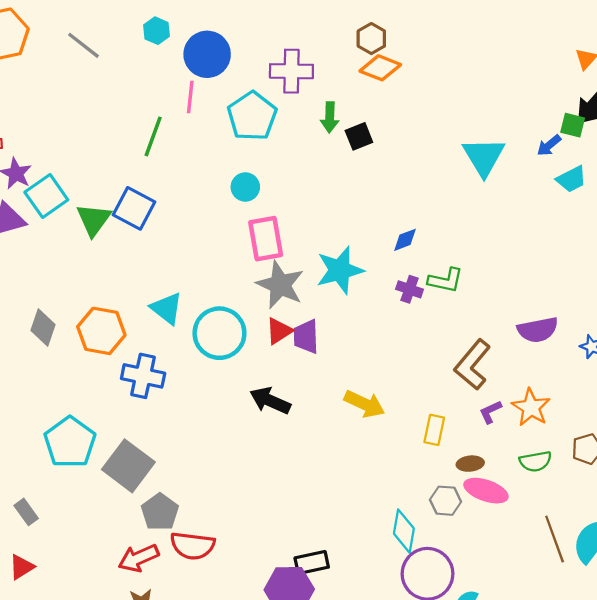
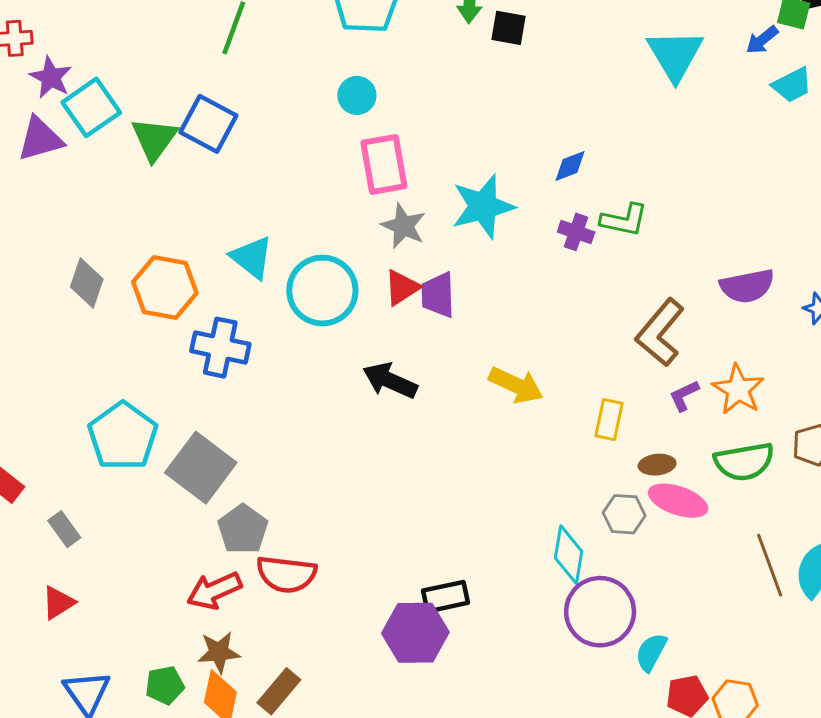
black square: (359, 136) -> (508, 28), turned 32
gray star: (280, 285) -> (403, 226), size x0.7
green semicircle: (535, 461) -> (744, 462), size x1.4

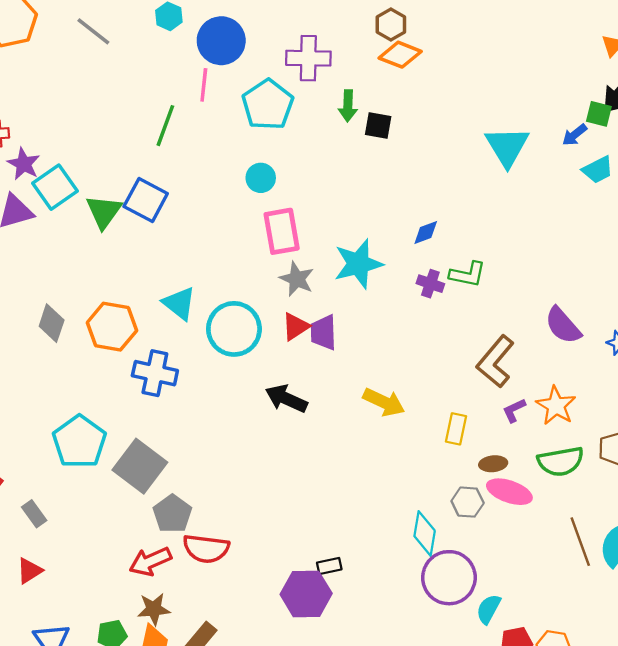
purple semicircle: (747, 286) -> (563, 325), turned 60
black rectangle: (445, 597) -> (329, 566), size x0.7

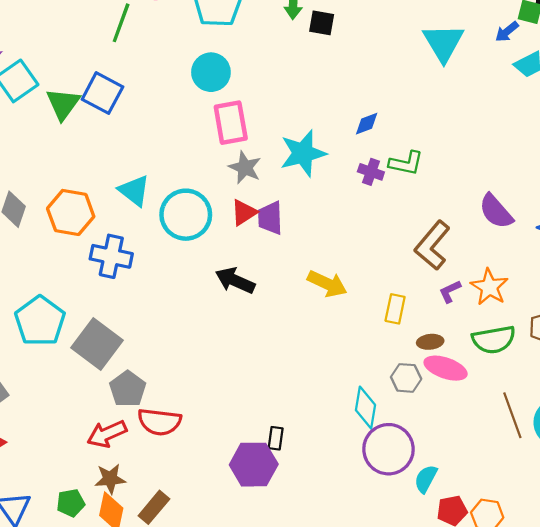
cyan circle: (261, 178) -> (211, 72), size x1.4
black rectangle: (329, 566) -> (276, 438), turned -70

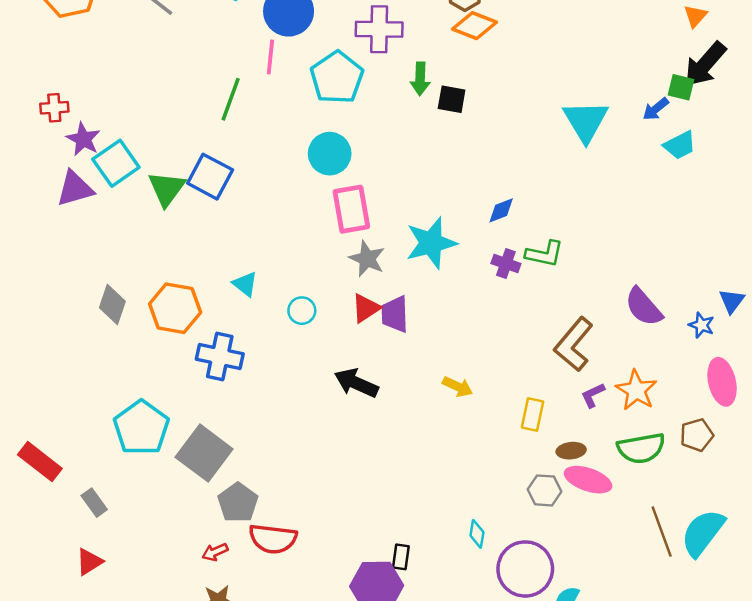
cyan triangle: (134, 191) -> (245, 284), size x0.7
cyan circle: (186, 215) -> (302, 311), size x0.5
yellow arrow: (327, 284) -> (458, 387), size x0.7
cyan diamond: (366, 408) -> (477, 534), moved, size x0.6
red arrow: (107, 434) -> (215, 552), size x0.6

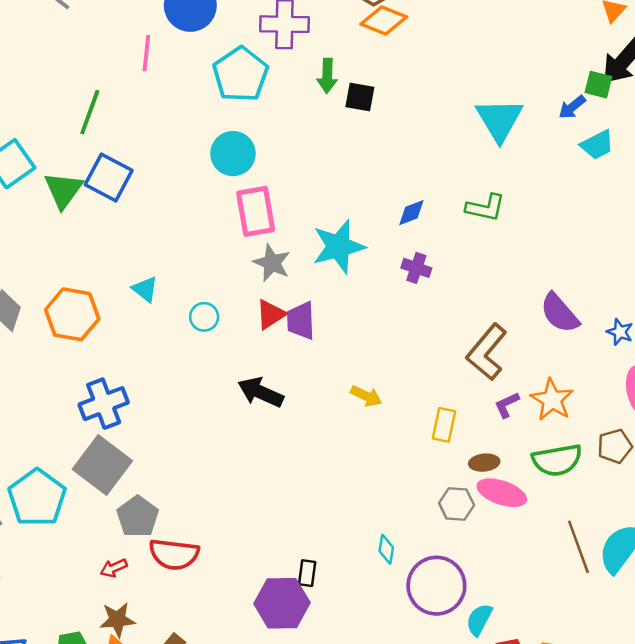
pink line: (270, 57) -> (146, 53), moved
green line: (231, 99) -> (90, 112), moved
green L-shape: (545, 254) -> (485, 208), moved
blue cross: (220, 356) -> (104, 404), moved, turned -33
cyan pentagon: (141, 428) -> (37, 498), moved

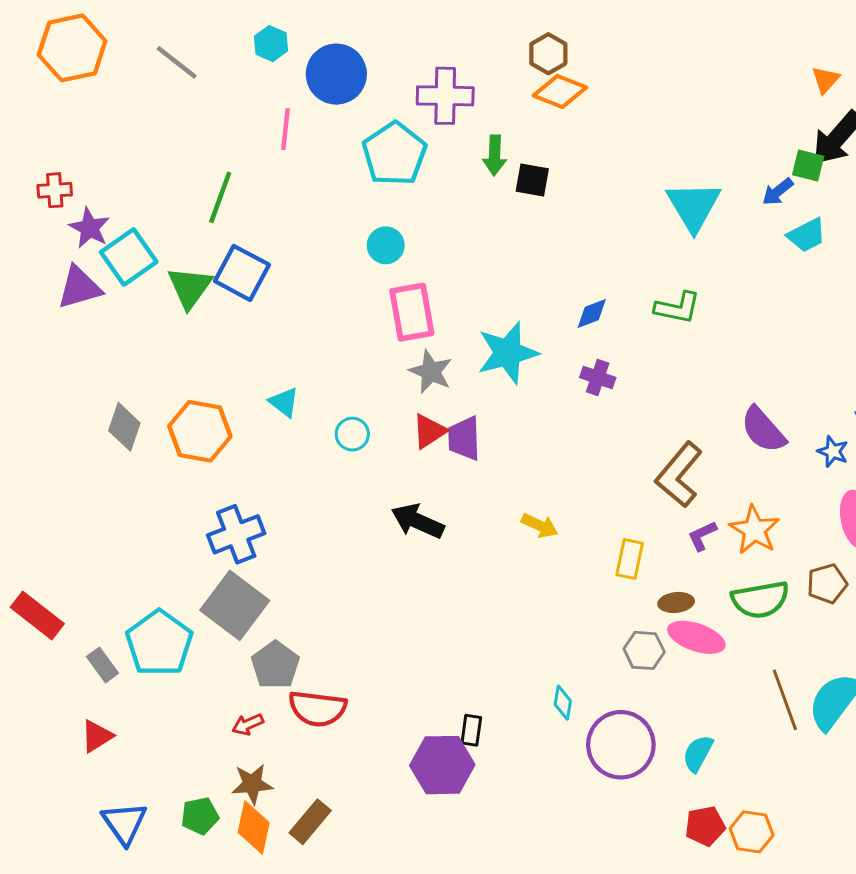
cyan circle: (233, 154) -> (386, 245), size x0.7
cyan semicircle: (479, 620) -> (698, 753), moved

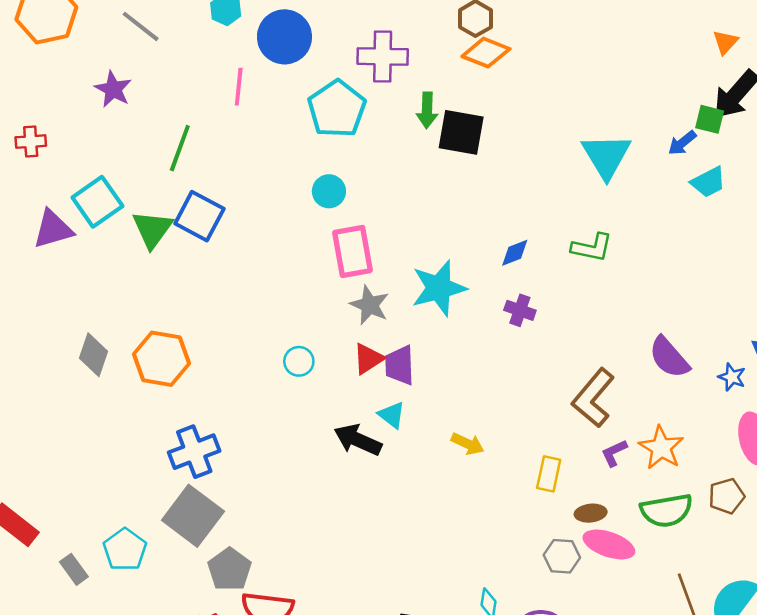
black square: (532, 180) -> (461, 132), size x1.5
purple star: (90, 228) -> (113, 89), moved
cyan triangle: (284, 402) -> (392, 415), moved
cyan pentagon: (159, 643) -> (125, 550), size x0.7

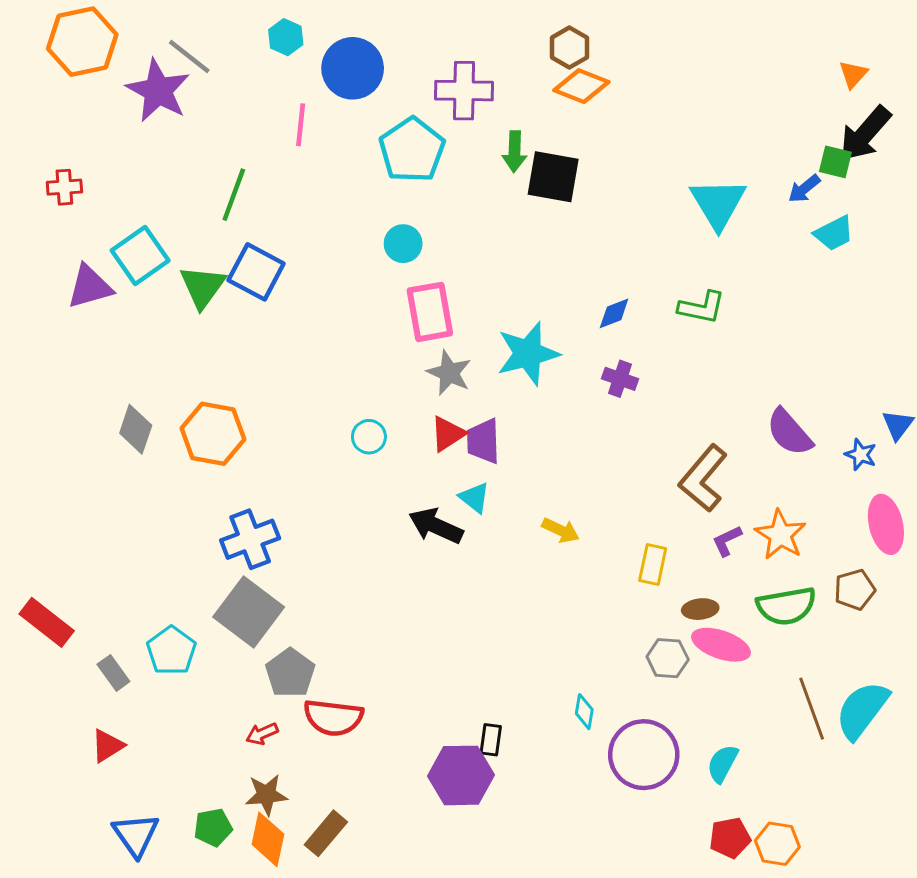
purple star: (113, 89) -> (158, 91), moved, size x1.5

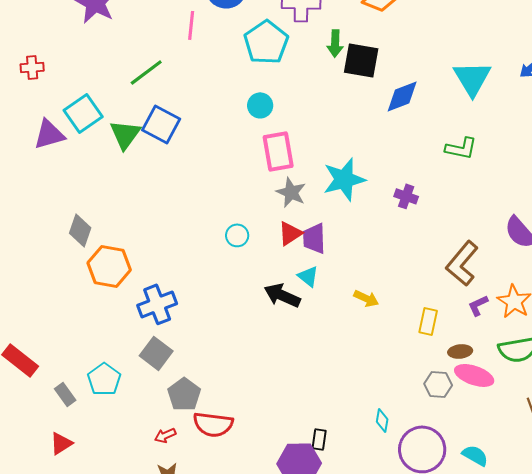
green line: (234, 195) -> (146, 72), turned 33
blue diamond: (614, 313) -> (402, 96), moved, size x1.5
orange hexagon: (213, 434) -> (109, 266), moved
gray square: (249, 612) -> (156, 353), size x0.7
cyan semicircle: (722, 764) -> (475, 455), turned 92

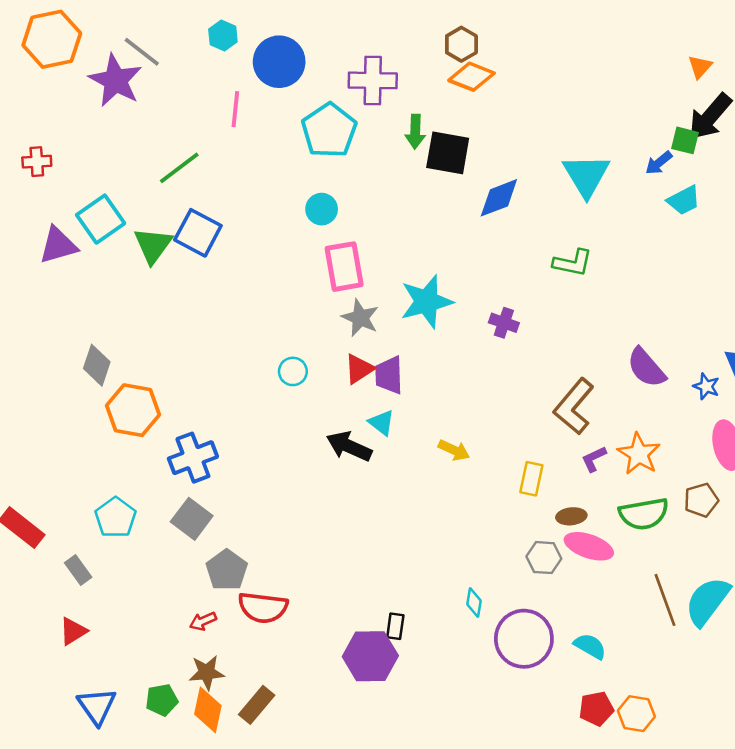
cyan pentagon: (104, 379) -> (116, 518), moved

